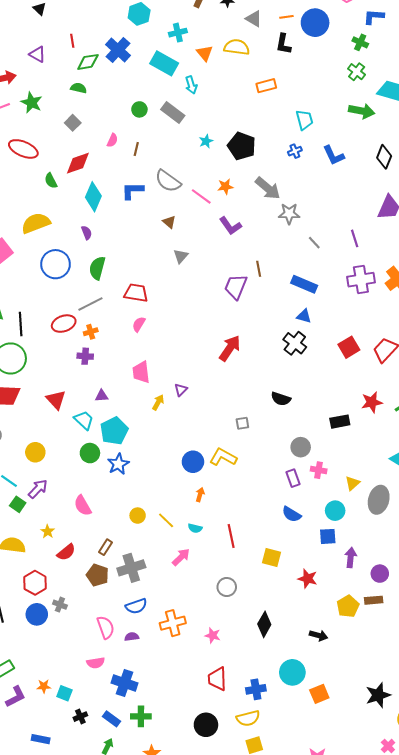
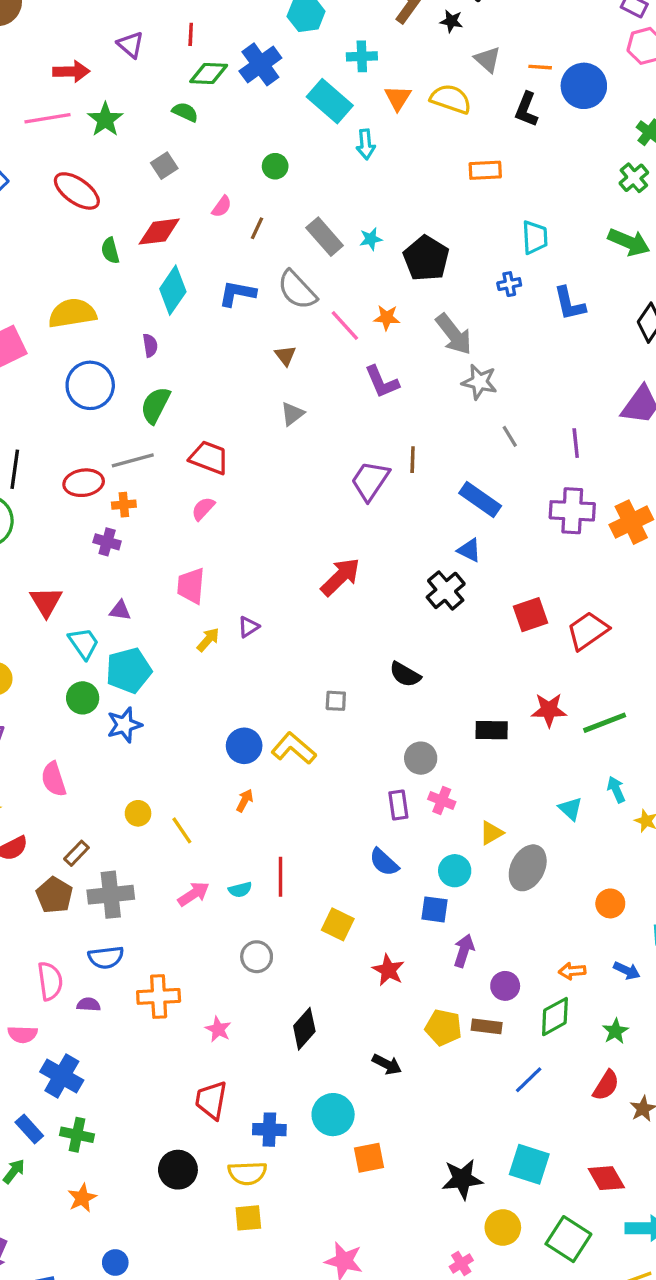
gray rectangle: (173, 112) -> (325, 237), moved
cyan semicircle: (195, 528) -> (240, 890), moved, turned -40
yellow pentagon: (348, 606) -> (443, 1027), turned 30

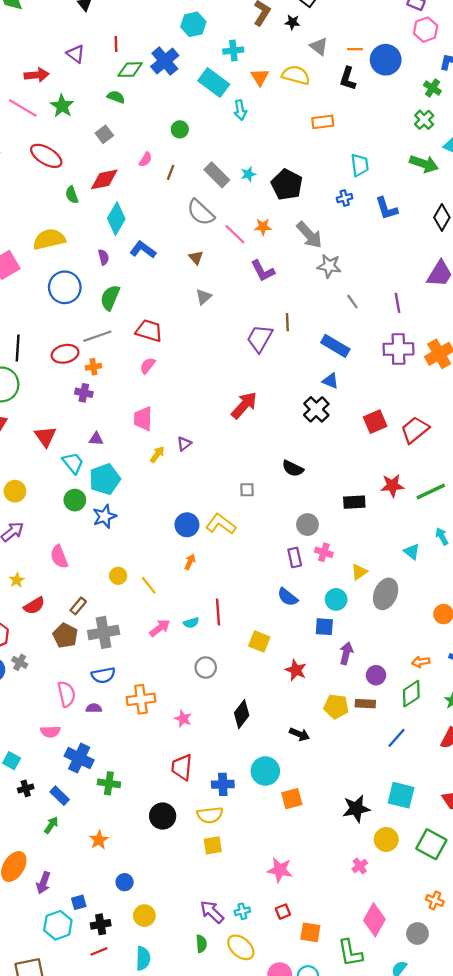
pink line: (47, 118) -> (23, 108), turned 44
blue L-shape: (237, 293) -> (143, 250), moved, turned 30
green cross: (77, 1135) -> (109, 783), moved

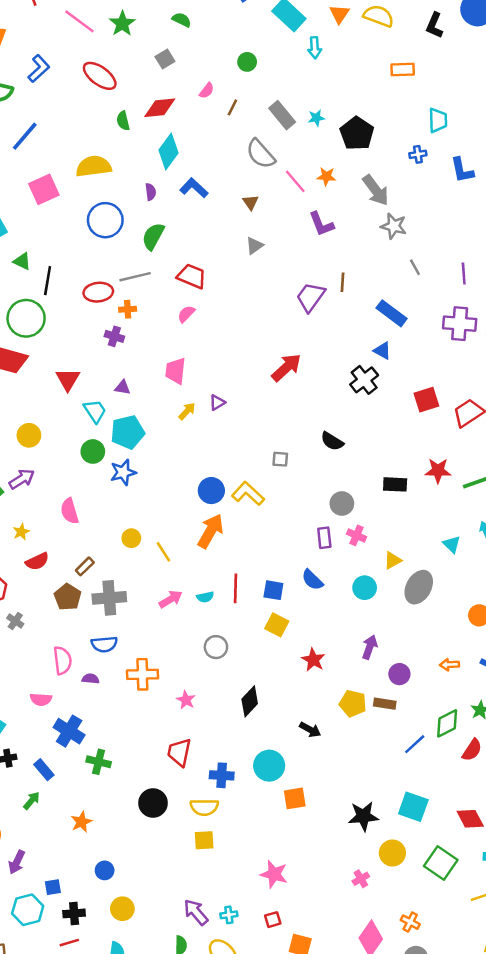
orange arrow: (190, 562) -> (211, 531), size x2.0
blue square: (324, 627) -> (273, 590), moved
green diamond: (411, 694) -> (447, 723), moved
orange cross: (435, 900) -> (410, 922), moved

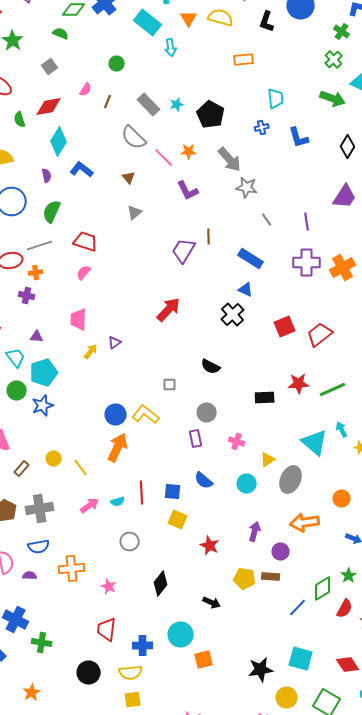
gray circle: (342, 503) -> (207, 412), moved
purple rectangle: (324, 538) -> (196, 438), moved
cyan triangle: (452, 544) -> (315, 442), size x1.8
brown rectangle: (85, 566) -> (22, 468), moved
orange arrow: (449, 665) -> (305, 522), moved, size x1.8

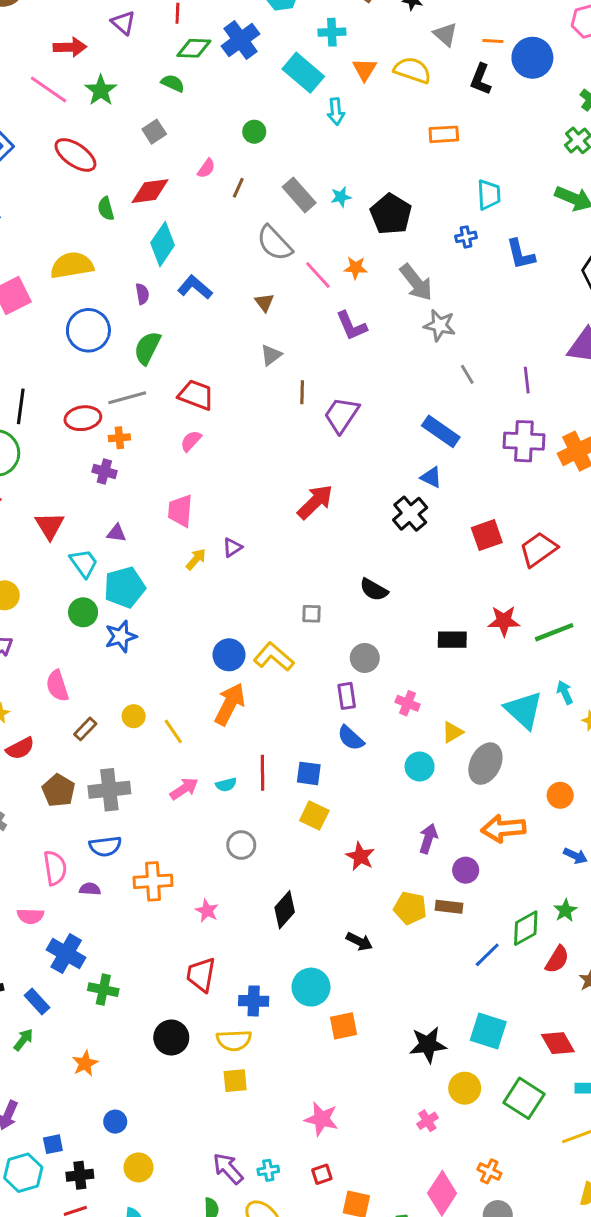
brown line: (209, 236) -> (302, 392), moved
blue semicircle: (204, 480) -> (351, 738), moved

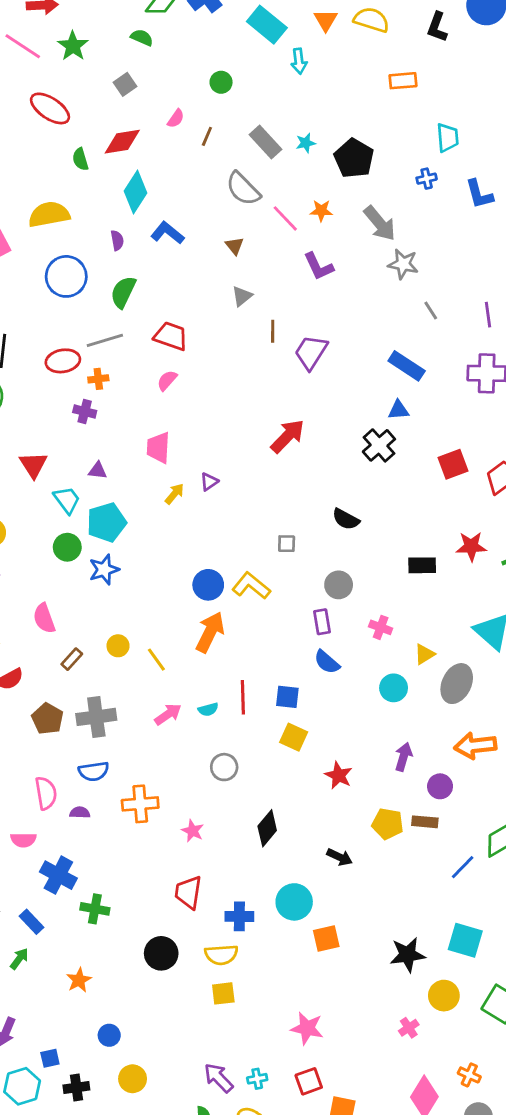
blue triangle: (431, 477) -> (398, 410), turned -30
red square: (322, 1174) -> (309, 1081), size x1.4

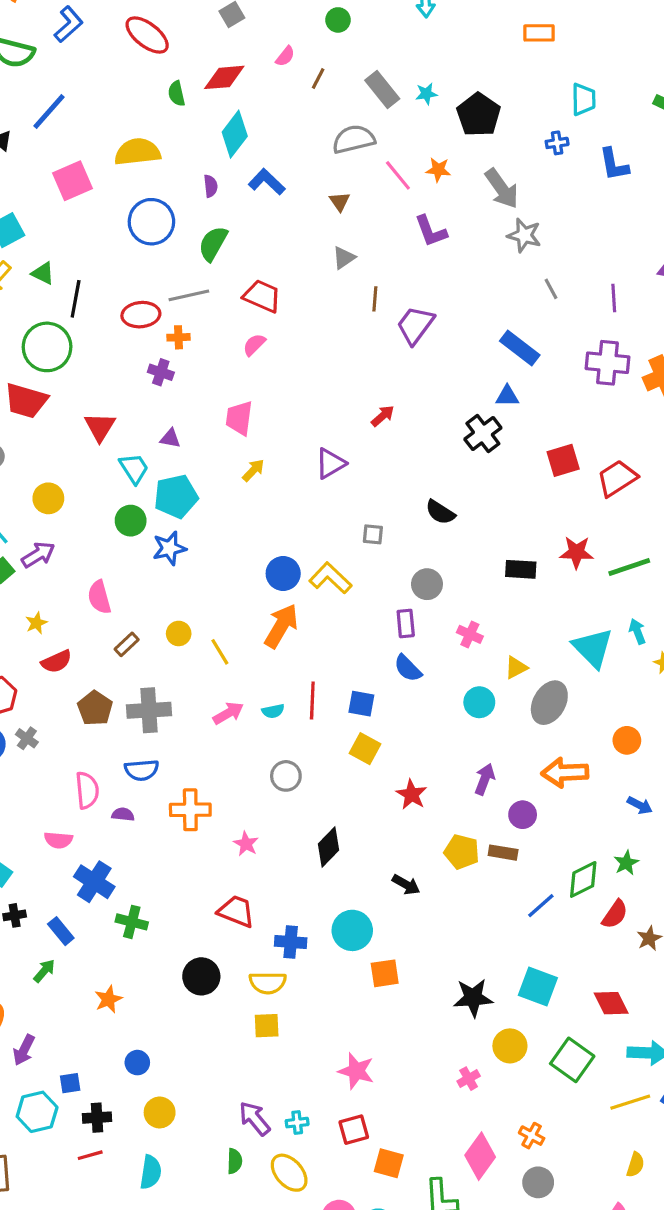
gray semicircle: (243, 189) -> (354, 139), turned 117
red arrow: (288, 436) -> (383, 416), size x0.6
purple triangle: (209, 482) -> (330, 463), moved, size x1.5
red trapezoid: (188, 892) -> (236, 911), turned 99

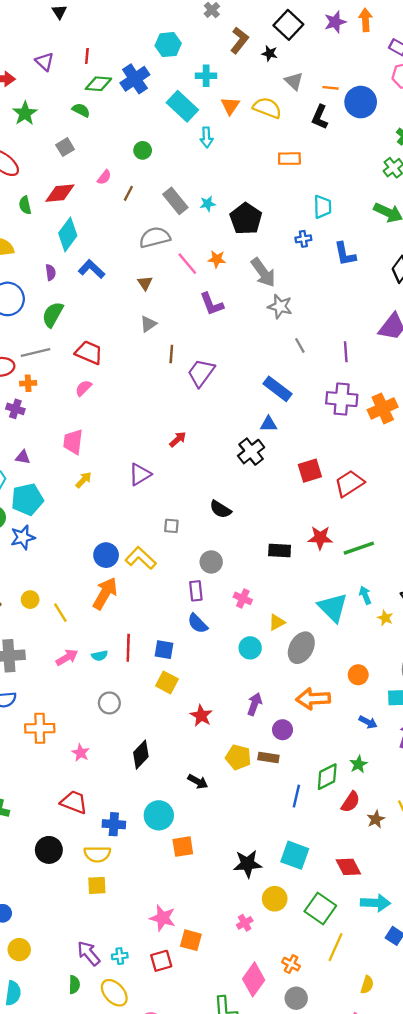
blue line: (541, 906) -> (296, 796), turned -35
yellow line: (630, 1102) -> (336, 947), moved, turned -48
orange square: (389, 1163) -> (191, 940), moved

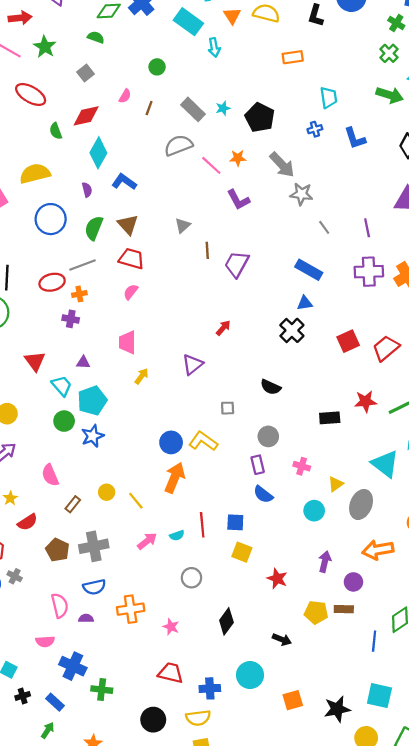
brown triangle: (145, 283) -> (128, 225), moved, size x1.5
orange square: (183, 847) -> (293, 700), moved

